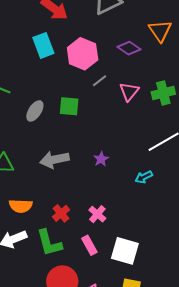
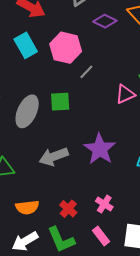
purple diamond: (129, 48) -> (105, 21), moved
pink triangle: (129, 92) -> (125, 94), moved, turned 35
gray ellipse: (35, 111) -> (27, 111), size x1.5
purple star: (101, 159) -> (100, 149), size x2.0

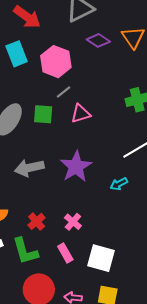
gray line: (86, 72) -> (64, 92), moved
pink triangle: (125, 94) -> (81, 114), moved

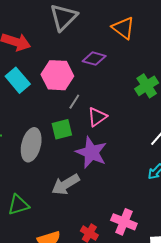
purple diamond: (98, 40) -> (94, 59), moved
purple star: (76, 167) -> (91, 152), moved
pink cross: (73, 222) -> (124, 222), size x1.4

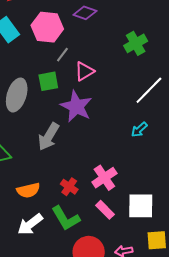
gray arrow: (66, 184) -> (48, 137), turned -32
pink cross: (124, 222) -> (104, 178), turned 30

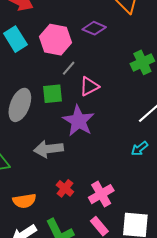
gray arrow: (48, 137) -> (49, 149), turned 48
red cross: (69, 187) -> (65, 188), moved

